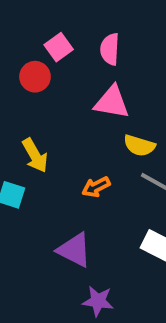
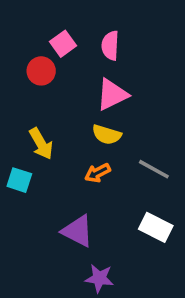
pink triangle: (112, 102) -> (112, 95), turned -36
yellow semicircle: (139, 146) -> (107, 135), moved

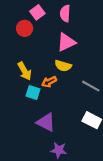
orange arrow: (98, 173) -> (49, 82), moved
cyan square: (19, 180) -> (33, 92), moved

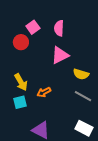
yellow semicircle: (63, 66) -> (81, 74), moved
cyan square: (33, 92) -> (20, 102), moved, turned -32

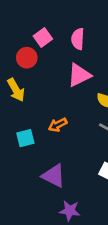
yellow arrow: (21, 82) -> (16, 90), moved

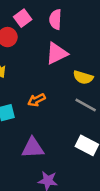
purple triangle: (54, 176) -> (33, 148), turned -30

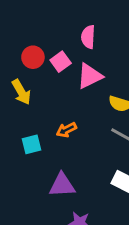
pink square: (23, 18) -> (61, 62), moved

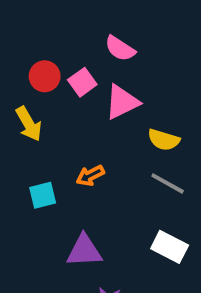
pink semicircle: (88, 37) -> (120, 49), turned -60

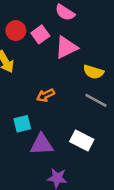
cyan square: (43, 195) -> (22, 124), moved
white rectangle: (170, 247) -> (82, 140), moved

